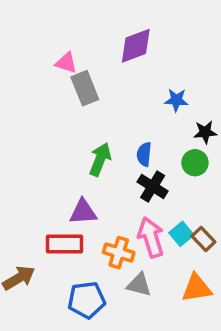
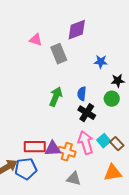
gray rectangle: (85, 88) -> (59, 54), moved
purple triangle: (83, 212) -> (53, 149), moved
gray triangle: (139, 285) -> (74, 179), moved
blue pentagon: (87, 300) -> (26, 169), moved

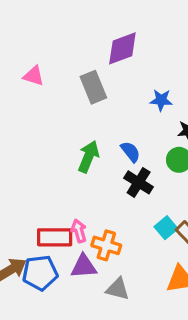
pink triangle: (36, 40) -> (34, 76), moved
blue semicircle: (82, 94) -> (130, 152), turned 136
pink arrow: (86, 143) -> (79, 231), moved, size x0.6
purple triangle: (53, 149) -> (84, 266), moved

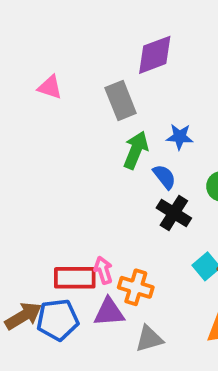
blue star: (161, 100) -> (180, 137), moved
green arrow: (89, 157) -> (136, 150), moved
gray triangle: (118, 289) -> (149, 339), turned -30

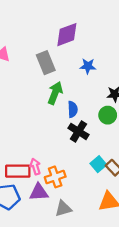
blue star: (180, 137) -> (88, 66), moved
blue semicircle: (164, 177) -> (73, 109), turned 35
orange cross: (136, 287) -> (55, 177), turned -36

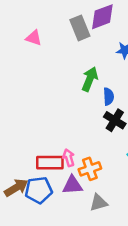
gray rectangle: (46, 63) -> (80, 28), moved

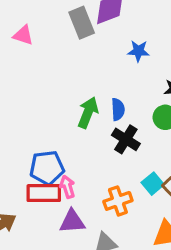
green arrow: (90, 79) -> (88, 113), moved
orange cross: (90, 169) -> (118, 201), moved
blue pentagon: (39, 190) -> (47, 168), moved

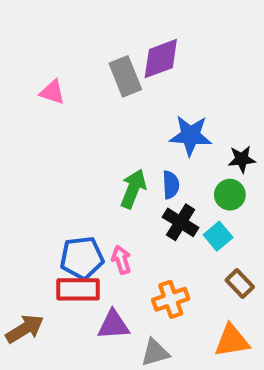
blue star: (138, 51) -> (190, 135), moved, size x1.5
cyan square: (153, 184) -> (218, 236), moved
pink arrow: (67, 187) -> (121, 260), moved

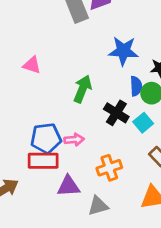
pink triangle: (52, 92) -> (32, 65), moved
blue semicircle: (171, 185) -> (136, 86), moved
pink arrow: (121, 260) -> (74, 140), turned 102

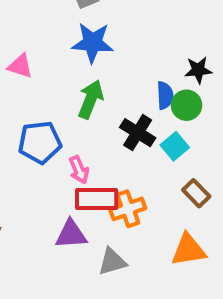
blue star: (123, 51) -> (93, 43), moved
blue pentagon: (46, 138) -> (40, 142), moved
pink arrow: (74, 140) -> (79, 170), turned 72
red rectangle: (43, 161) -> (97, 199), moved

